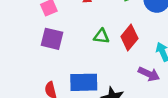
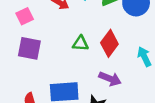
purple arrow: (149, 74) -> (110, 79), moved

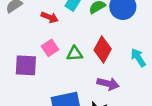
pink square: (25, 16) -> (50, 48), moved

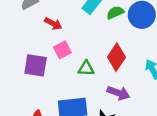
red arrow: (50, 17) -> (53, 24), moved
green triangle: (75, 54) -> (86, 68), moved

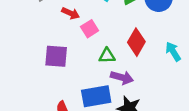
pink square: (62, 50) -> (90, 29), moved
purple arrow: (118, 93) -> (122, 78), moved

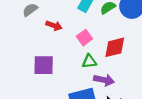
pink square: (90, 29) -> (84, 38), moved
red diamond: (136, 42) -> (115, 47), turned 50

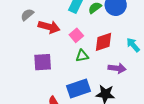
red arrow: (54, 26) -> (49, 27), size x1.5
purple arrow: (104, 80) -> (117, 68), moved

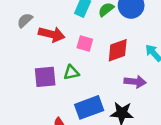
pink square: (76, 35) -> (85, 43), turned -32
green triangle: (82, 56) -> (71, 73), moved

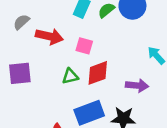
red diamond: (118, 50) -> (98, 73), moved
purple square: (45, 77) -> (20, 73), moved

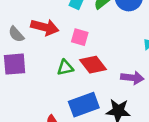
gray semicircle: (21, 22) -> (16, 34), moved, turned -90
red diamond: (98, 73) -> (93, 65), turned 72

